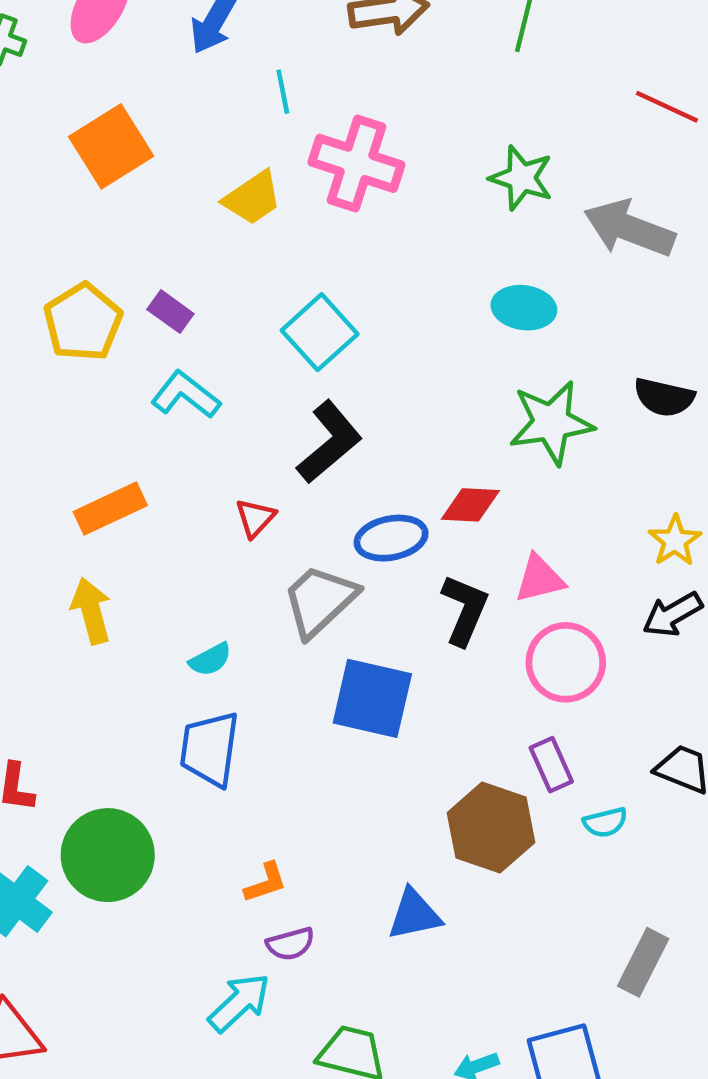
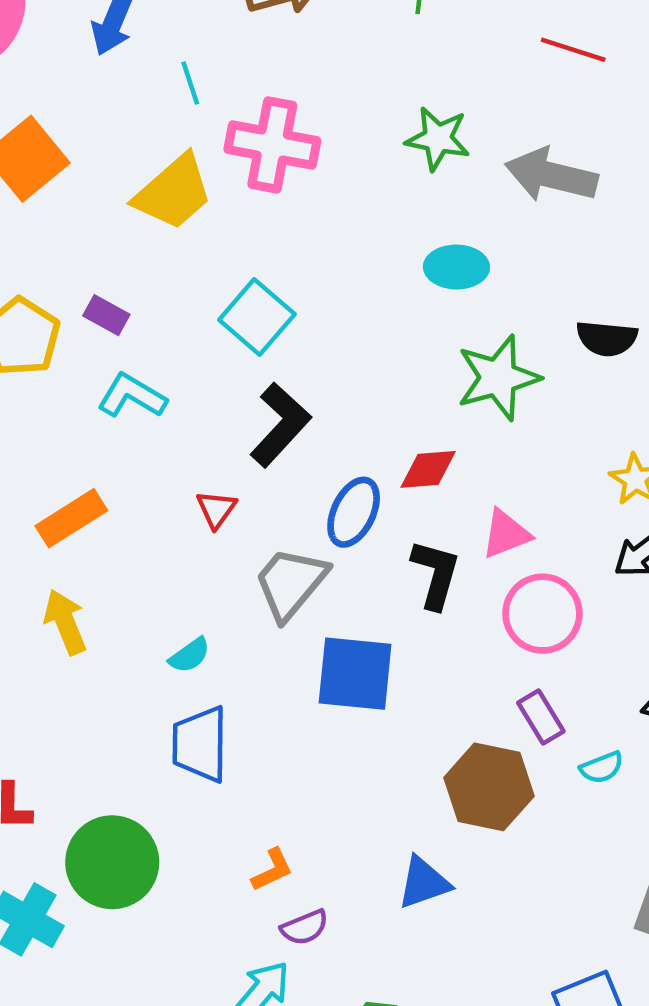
yellow trapezoid: (252, 198) -> (174, 192), size x1.4
blue ellipse: (391, 538) -> (354, 512), turned -46

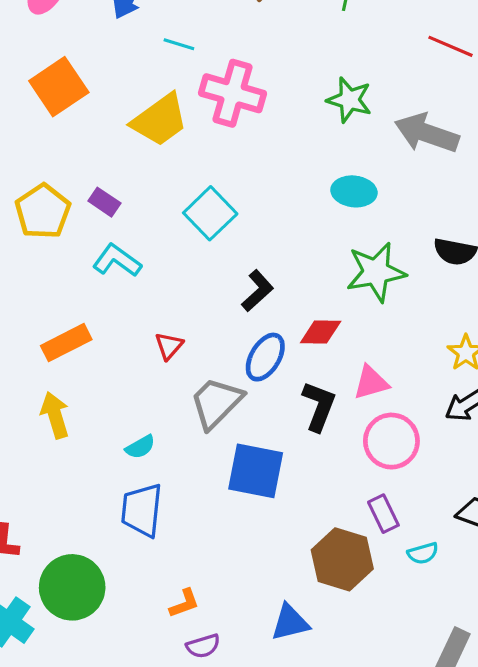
cyan line: (190, 83) -> (179, 44), turned -60
black L-shape: (280, 425) -> (257, 291), moved, size x0.7

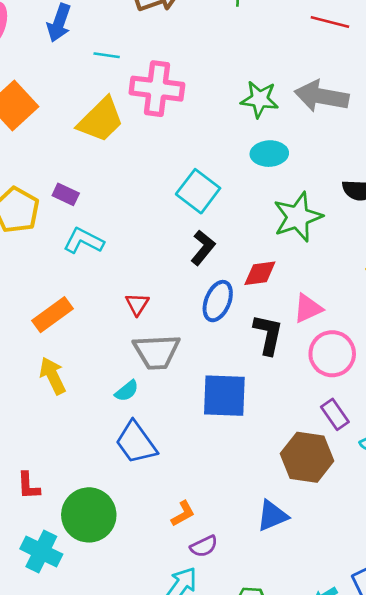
green star: (349, 100) -> (260, 99), moved
cyan square: (210, 213) -> (198, 191), moved
gray trapezoid: (216, 403) -> (157, 352), moved, turned -129
blue trapezoid: (142, 510) -> (136, 443), turned -33

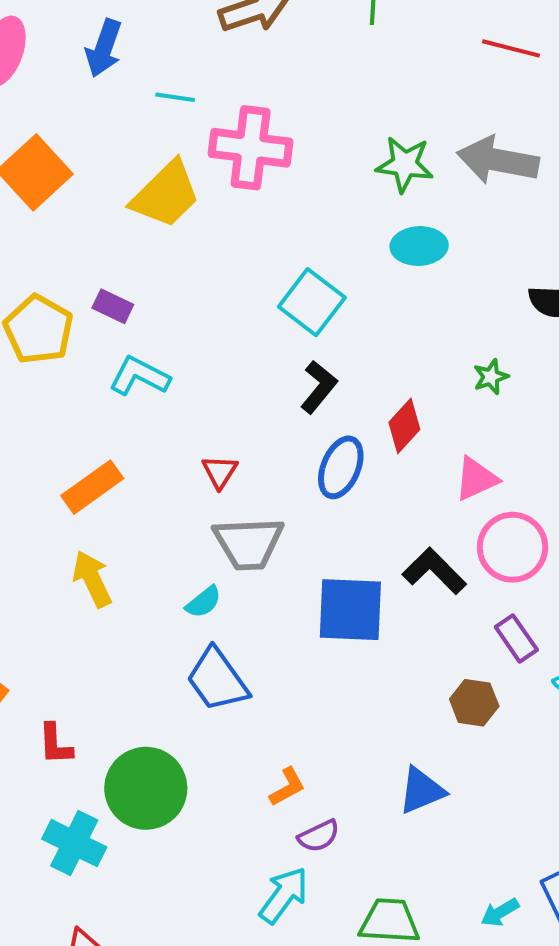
green star: (298, 217) -> (491, 377), moved, size x0.5
red diamond: (260, 273) -> (404, 426), turned -40
black L-shape: (268, 334) -> (434, 571), moved, turned -57
brown hexagon: (307, 457) -> (474, 703), size x0.6

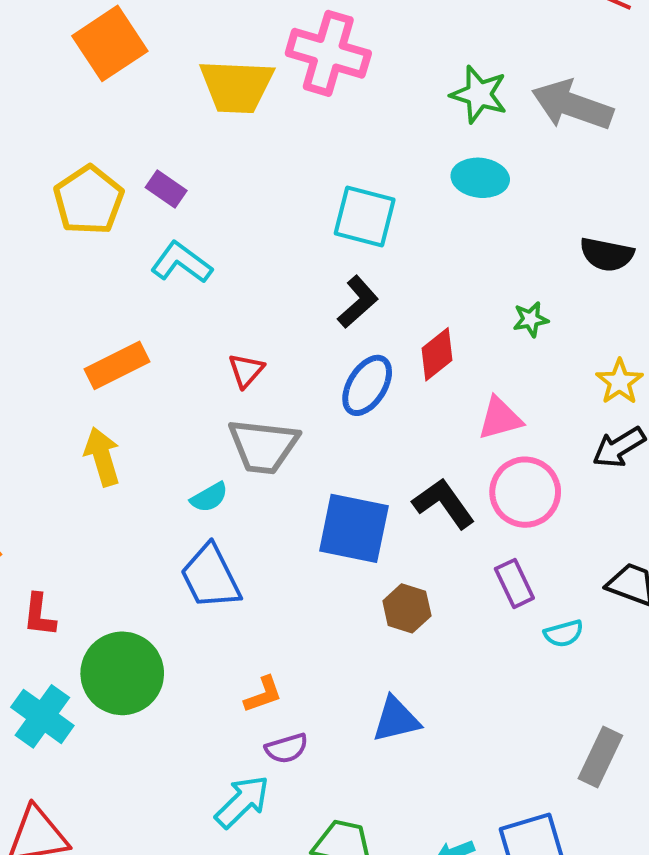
yellow trapezoid: (166, 194) -> (237, 86), turned 38
cyan square: (312, 302) -> (365, 217), turned -32
brown hexagon: (474, 703) -> (407, 608), moved

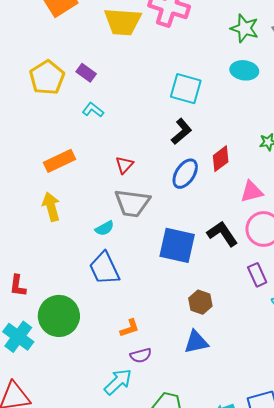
cyan L-shape: (181, 263) -> (93, 110), size x0.7
brown hexagon: (407, 608) -> (200, 302), moved

